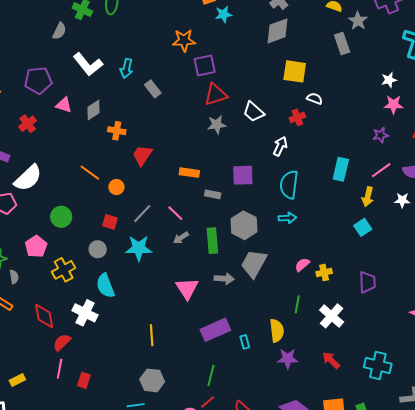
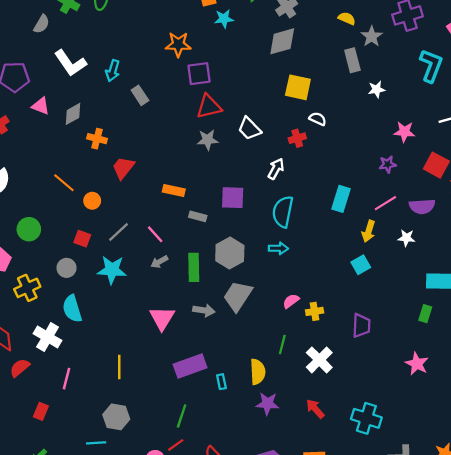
white star: (389, 80) -> (377, 89), moved
pink line: (60, 369) -> (66, 379), moved

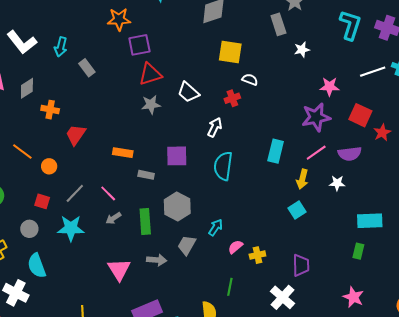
purple star: (388, 164) -> (316, 117), size x1.8
cyan arrow: (278, 248) -> (216, 227), moved, turned -54
gray trapezoid: (238, 296) -> (187, 245), size x0.7
white cross: (319, 360) -> (283, 297), moved

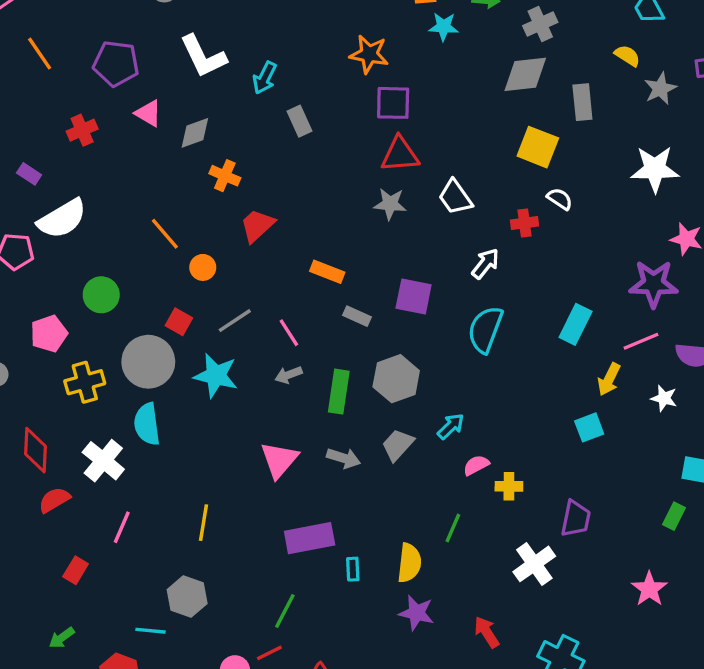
gray rectangle: (278, 24) -> (582, 102), moved
white star: (302, 50) -> (655, 169), size x1.8
gray circle: (29, 229) -> (148, 362), size x1.8

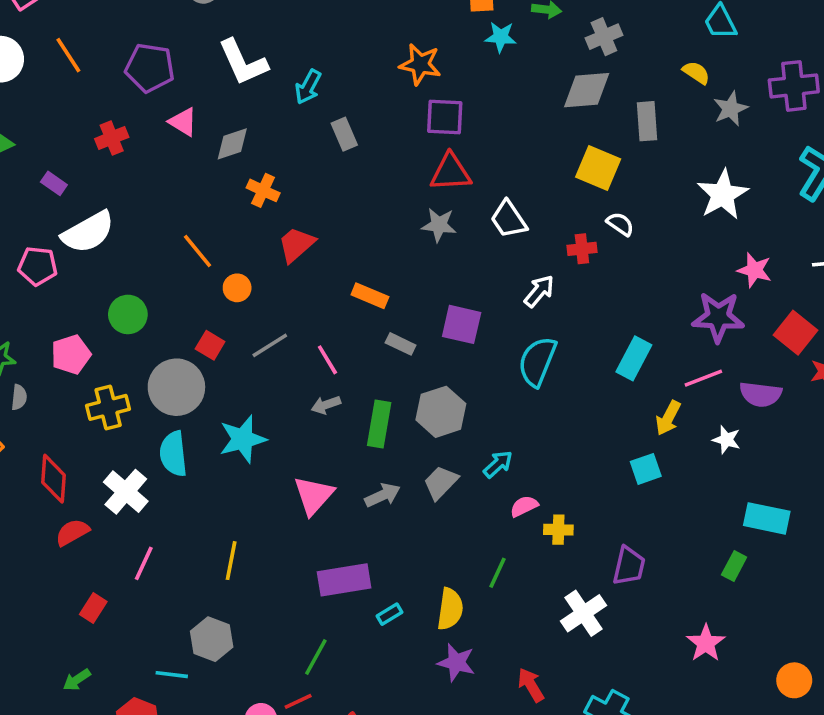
white star: (655, 169) -> (723, 195), turned -30
cyan star: (216, 376) -> (243, 439), moved, turned -30
gray arrow: (344, 458) -> (383, 495), turned -44
cyan rectangle: (353, 569) -> (390, 614), turned 60

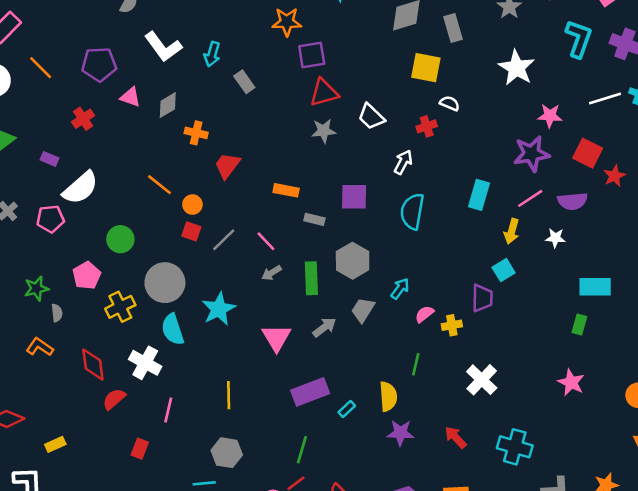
red square: (210, 345) -> (191, 231), moved
purple trapezoid: (629, 566) -> (482, 298), moved

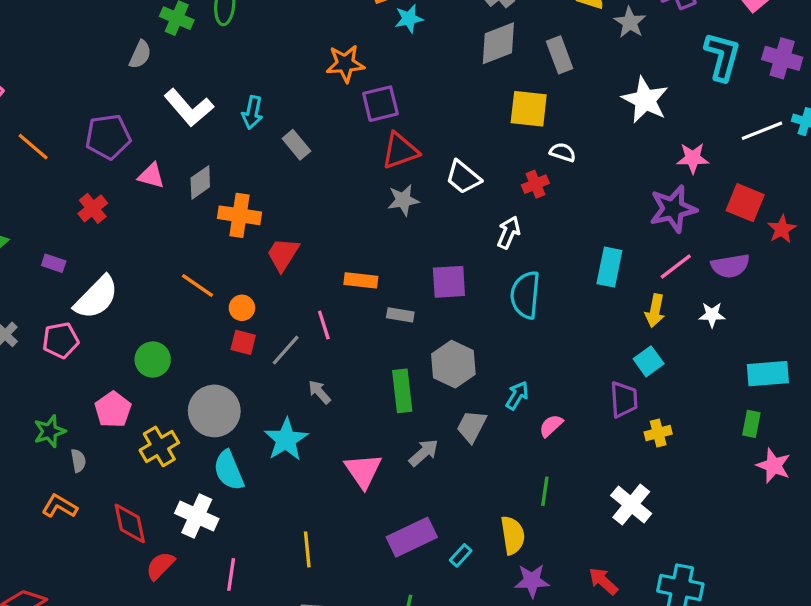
orange cross: (196, 133) -> (240, 215), size x1.4
pink line: (266, 241) -> (324, 325), moved, turned 30
gray arrow: (272, 273) -> (319, 392), moved, turned 84
yellow cross: (452, 325) -> (658, 433), moved
pink star: (571, 382) -> (774, 466), moved

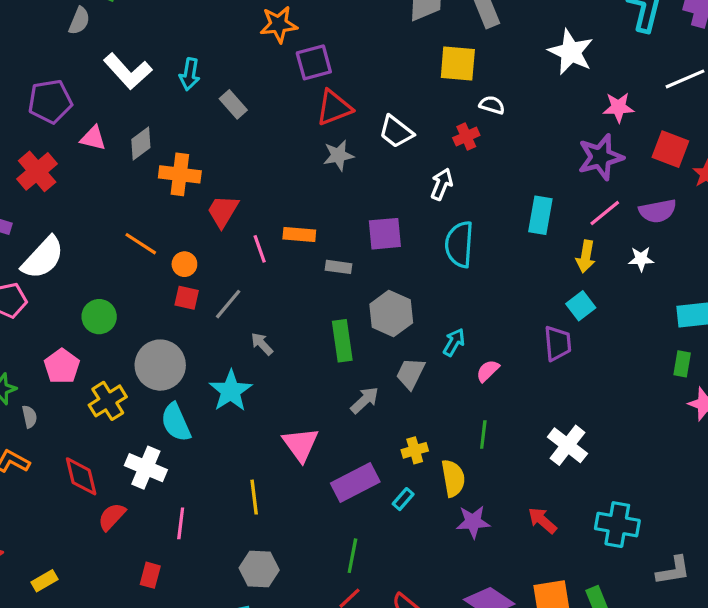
red cross: (93, 208) -> (37, 171), size x1.4
pink line: (324, 325) -> (260, 249), moved
yellow cross: (658, 433) -> (415, 450), moved
pink triangle: (363, 471) -> (301, 444), moved

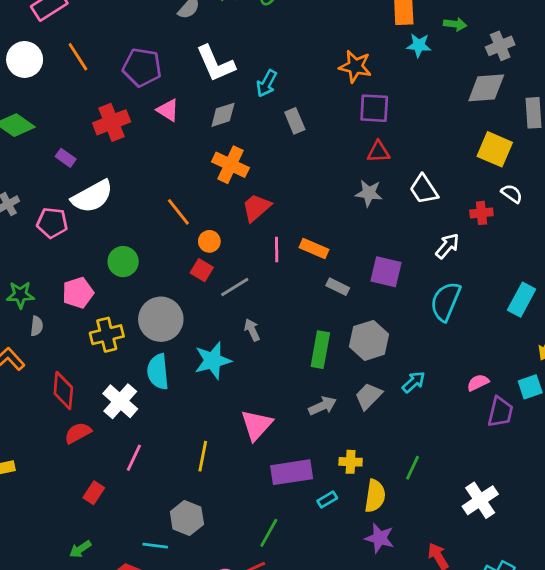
red triangle: (334, 108) -> (378, 152), size x0.7
gray diamond: (141, 143) -> (223, 115), moved
pink semicircle: (488, 371) -> (478, 383), moved

